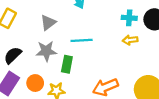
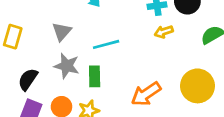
gray star: (46, 51) -> (67, 66), turned 30

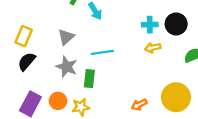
black semicircle: (28, 79) -> (27, 61), moved
orange arrow: (146, 94) -> (139, 105), moved, size x0.6

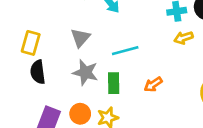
black semicircle: (27, 61) -> (38, 72), turned -42
orange arrow: (139, 105) -> (153, 84), moved

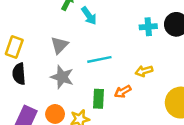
yellow arrow: (184, 38) -> (144, 71), moved
green rectangle: (114, 83) -> (99, 99), moved

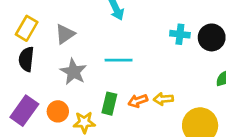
gray triangle: (59, 45) -> (65, 34), moved
yellow arrow: (144, 71) -> (163, 99), moved

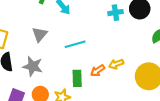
gray triangle: (65, 34) -> (40, 34), moved
gray star: (73, 72) -> (33, 66), moved

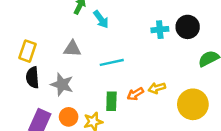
gray triangle: (40, 34) -> (72, 49), turned 49

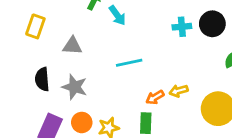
gray triangle: (72, 49) -> (72, 46), moved
yellow rectangle: (27, 51) -> (35, 26), moved
green rectangle: (111, 101) -> (146, 123), moved

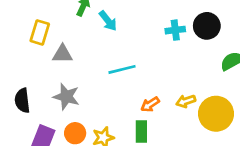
yellow rectangle: (35, 26) -> (40, 32), moved
black semicircle: (42, 79) -> (22, 101), moved
yellow arrow: (179, 91) -> (186, 101), moved

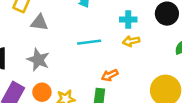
cyan cross: (175, 30) -> (128, 19), moved
yellow arrow: (186, 101) -> (131, 41), moved

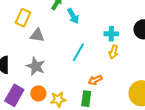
yellow arrow: (131, 41) -> (113, 52), turned -64
cyan line: (89, 42) -> (78, 52), turned -54

